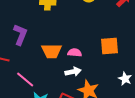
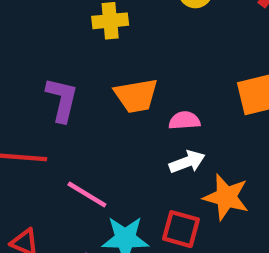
orange trapezoid: (52, 51) -> (136, 96), moved

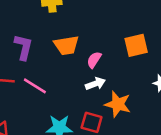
pink semicircle: (184, 120) -> (94, 60), turned -54
pink line: (87, 194) -> (35, 86), moved

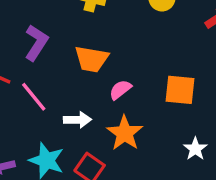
white arrow: (95, 84) -> (78, 120), moved
orange star: (118, 104) -> (125, 133), moved

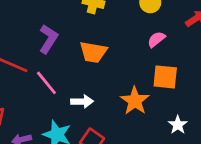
pink semicircle: (120, 90) -> (156, 39), moved
orange star: (125, 133) -> (135, 101), moved

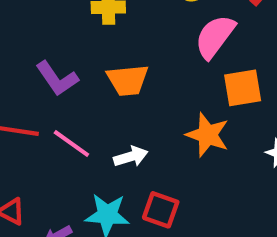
purple L-shape: (48, 39) -> (57, 79), turned 128
pink semicircle: (156, 39) -> (215, 37), size x1.6

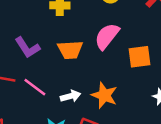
pink semicircle: (215, 37) -> (107, 36), moved
orange star: (208, 135) -> (104, 95), moved

